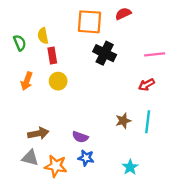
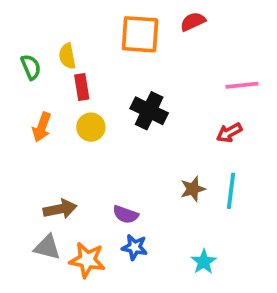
black cross: (105, 53) -> (149, 111), moved

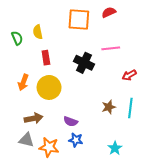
pink line: (242, 85) -> (111, 48), moved
red rectangle: (82, 87) -> (46, 58), moved
orange arrow: (42, 127) -> (23, 82), moved
yellow circle: (91, 127) -> (49, 87), moved, size x1.5

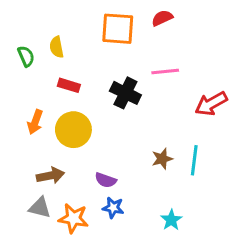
red rectangle: (46, 58) -> (69, 85), turned -64
red arrow: (129, 75) -> (211, 104), moved, size x1.5

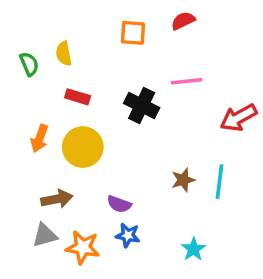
orange square: (118, 29) -> (133, 33), size x0.7
gray triangle: (40, 208) -> (45, 235), turned -30

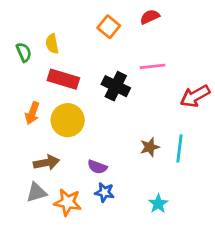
orange square: (133, 33) -> (109, 27), turned 35
red rectangle: (78, 97) -> (63, 79), size x1.5

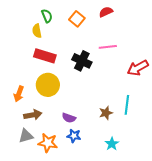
green semicircle: (24, 52) -> (47, 16), moved
orange arrow: (32, 113) -> (19, 94), moved
brown star: (150, 147) -> (106, 113), moved

